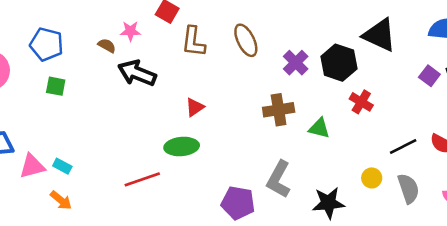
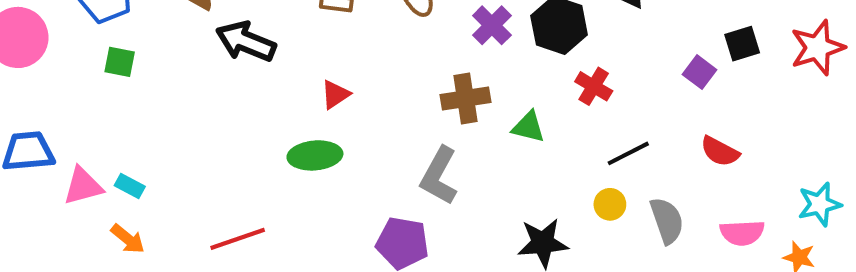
purple square: (429, 76) -> (699, 72), moved
black line: (403, 147) -> (628, 153), moved
red line: (142, 179) -> (238, 239), moved
gray L-shape: (279, 179) -> (439, 176), moved

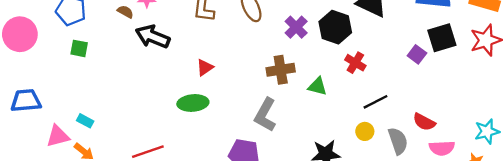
black square: (742, 44) -> (442, 38), size x1.4
red semicircle: (720, 151) -> (424, 122), moved
pink triangle: (83, 186) -> (58, 136), moved

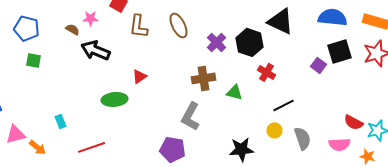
green ellipse: (193, 103) -> (114, 99), moved
cyan rectangle: (85, 121) -> (60, 121), moved, turned 40
red semicircle: (424, 122) -> (354, 122), moved

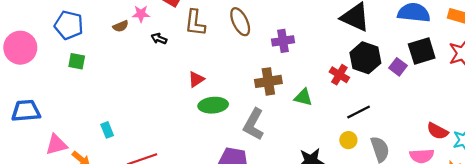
brown semicircle: (72, 29) -> (121, 26), turned 128
purple cross: (216, 42) -> (283, 41), turned 36
black hexagon: (250, 42) -> (365, 58), moved
black arrow: (96, 50) -> (159, 39), moved, size x0.5
green ellipse: (114, 99) -> (213, 105), moved

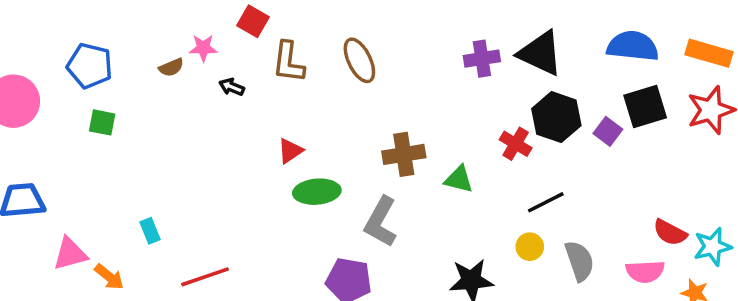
purple cross: (283, 41) -> (482, 59), moved

